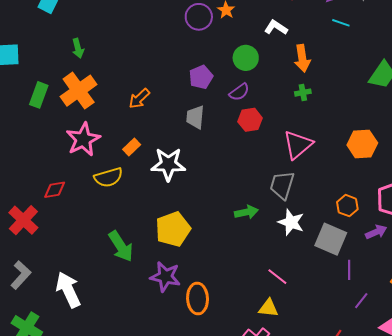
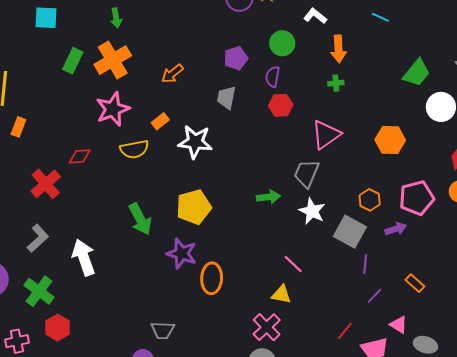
purple semicircle: (239, 92) -> (273, 77), turned 130

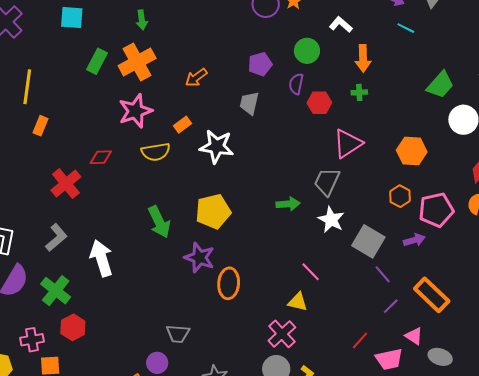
red hexagon: (281, 105) -> (319, 103), moved
orange hexagon: (370, 200) -> (400, 196), moved
purple line: (365, 264) -> (383, 274), turned -48
orange rectangle: (415, 283) -> (432, 295), size x1.8

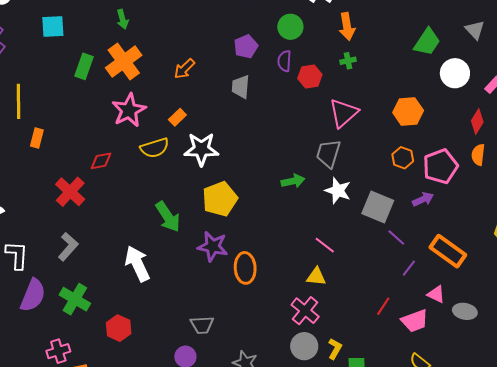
white star: (217, 146) -> (201, 149), moved
white arrow: (101, 258) -> (137, 264), moved
red hexagon: (73, 327) -> (119, 328), moved

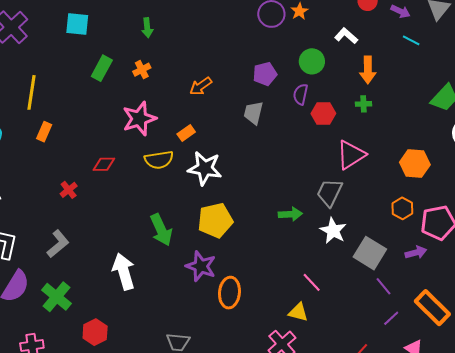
orange cross: (124, 61) -> (142, 70), size x0.5
red cross: (70, 192) -> (69, 190), size x0.6

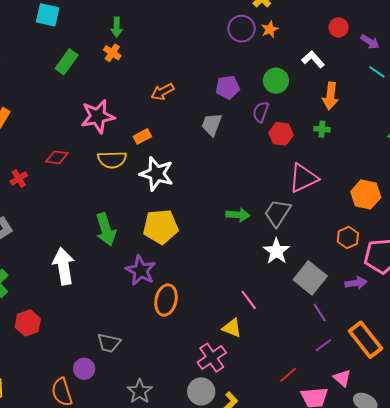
orange cross: (142, 70) -> (112, 53), moved, turned -36
green arrow: (290, 214) -> (238, 215), moved

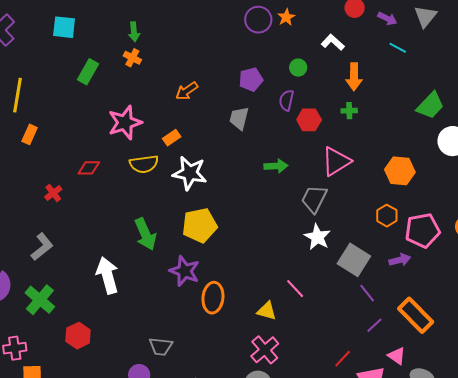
green circle: (276, 81) -> (298, 68), size x0.7
green arrow: (238, 215) -> (276, 166), moved
yellow triangle: (232, 328) -> (267, 311), moved

